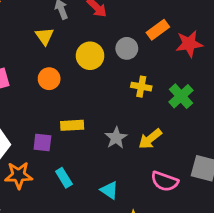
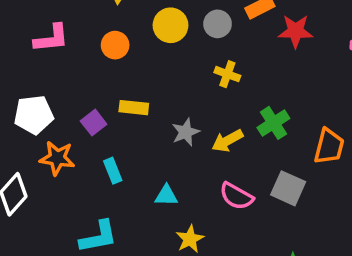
green cross: (181, 96) -> (273, 123), moved
purple square: (42, 143) -> (94, 123), turned 36
cyan triangle: (109, 190) -> (166, 196), turned -42

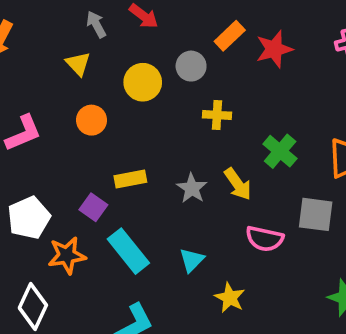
yellow arrow: (227, 141) -> (238, 184), turned -80
cyan rectangle: (113, 171) -> (128, 251), size x1.6
cyan triangle: (166, 196) -> (192, 260), turned -30

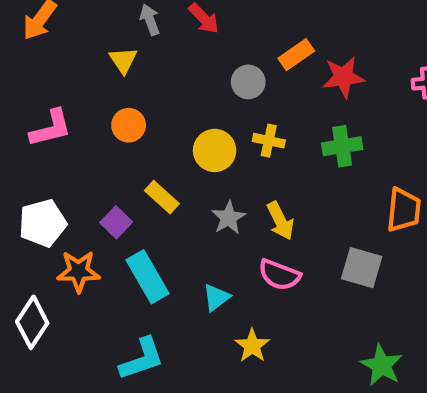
yellow circle: (143, 82) -> (215, 150), moved
green cross: (280, 151) -> (342, 146), moved, turned 32
yellow rectangle: (130, 179) -> (162, 197), turned 44
pink semicircle: (265, 239) -> (279, 275), moved

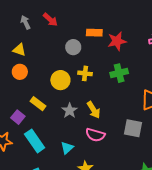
orange rectangle: (296, 55) -> (94, 33), turned 42
yellow triangle: (123, 60) -> (19, 50), moved, turned -32

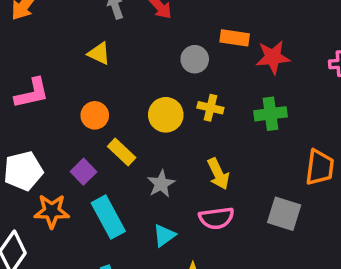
orange circle: (20, 72) -> (95, 115), moved
gray star: (70, 111) -> (161, 184), moved
pink semicircle: (95, 135) -> (216, 218), turned -30

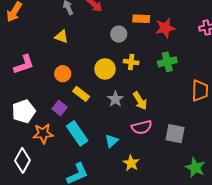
gray star: (161, 184) -> (115, 99), moved
gray square: (284, 214) -> (175, 134), moved

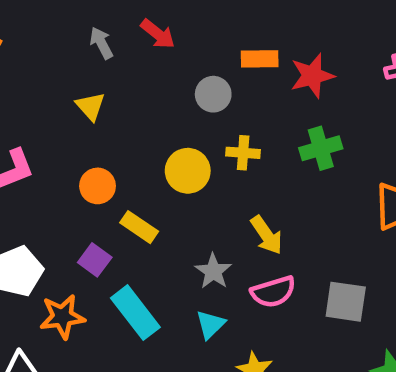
yellow triangle: (61, 37) -> (90, 106), turned 32
gray star: (115, 99) -> (213, 271), moved

